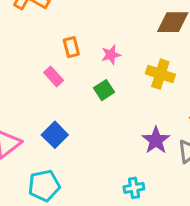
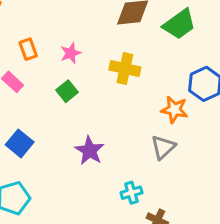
purple star: (156, 140) -> (90, 151), moved
cyan cross: (134, 188) -> (131, 193), moved

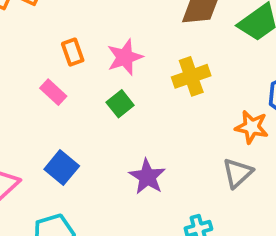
pink star: (71, 53) -> (125, 57), size x1.4
yellow cross: (125, 69) -> (191, 76), turned -32

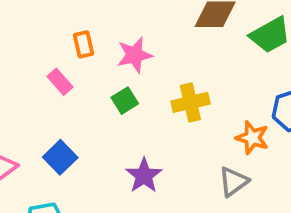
yellow cross: (191, 76) -> (190, 102), moved

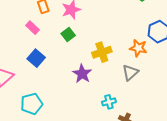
yellow cross: (190, 102) -> (102, 52), moved
blue square: (60, 157) -> (36, 58), moved

